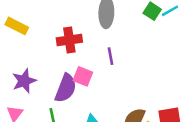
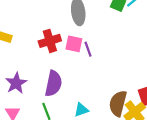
pink square: (83, 76) -> (74, 44), moved

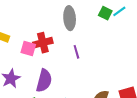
pink square: (74, 44) -> (28, 48), moved

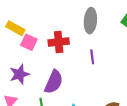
pink square: (28, 48) -> (29, 42), moved

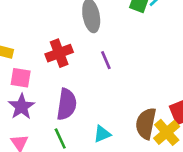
pink square: (29, 42) -> (21, 78), moved

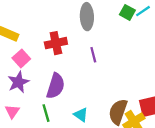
pink square: (21, 78) -> (21, 58), turned 30
cyan triangle: (102, 134) -> (81, 115), turned 49

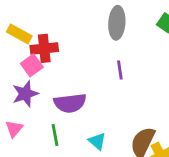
red cross: (56, 43) -> (44, 48), moved
purple semicircle: (56, 86) -> (70, 103), turned 60

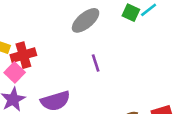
gray ellipse: (117, 23) -> (86, 20), turned 56

